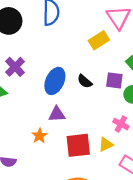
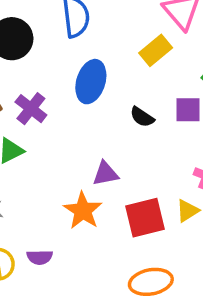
blue ellipse: (55, 81) -> (91, 82), moved
orange star: (39, 136) -> (83, 211), size x1.5

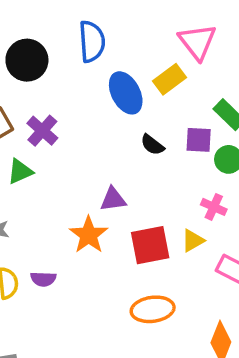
blue ellipse: (91, 82) -> (126, 93), moved, turned -48

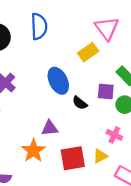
blue ellipse: (126, 93) -> (58, 81), moved
black semicircle: (152, 145) -> (80, 103), moved

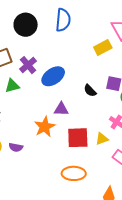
blue ellipse: (58, 81) -> (53, 76), moved, turned 75

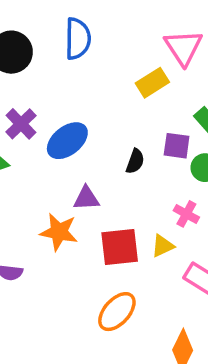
black semicircle: (90, 91) -> (135, 161), turned -112
orange star: (45, 127) -> (59, 232), turned -30
orange ellipse: (74, 173) -> (117, 312), turned -45

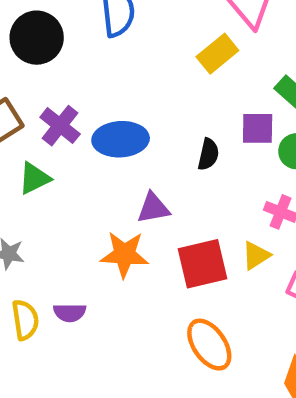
blue ellipse: (67, 141) -> (121, 139), turned 42
orange ellipse: (117, 312) -> (209, 345), turned -69

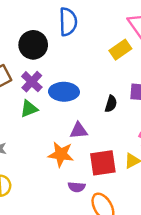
black circle: (37, 38) -> (33, 45), moved
green triangle: (34, 178) -> (29, 109), moved
purple semicircle: (70, 313) -> (77, 187), moved

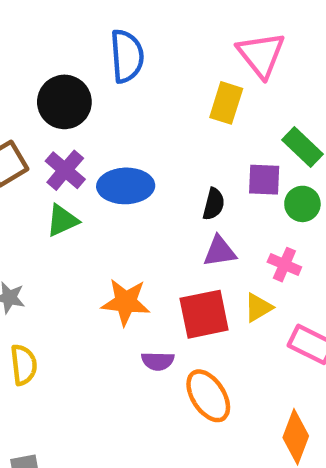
yellow rectangle: (120, 50) -> (226, 103), turned -35
purple triangle: (79, 131) -> (220, 251), moved

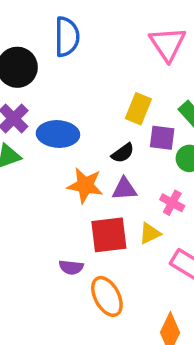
yellow rectangle: (226, 103) -> (138, 109), moved
black semicircle: (214, 204) -> (123, 153), turned 35
orange star: (126, 302) -> (85, 185), moved

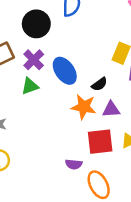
blue ellipse: (58, 134) -> (65, 71), turned 52
black semicircle: (123, 153) -> (99, 84), moved

